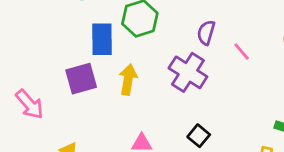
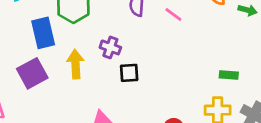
purple cross: (188, 72) -> (110, 47), moved, size x0.6
black square: (199, 136) -> (129, 73), moved, turned -30

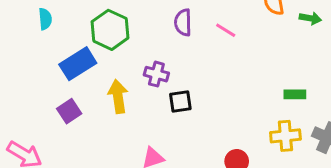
blue rectangle: (43, 33) -> (78, 64), turned 76
purple square: (32, 73) -> (69, 111), size x0.7

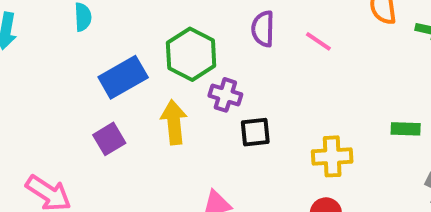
green hexagon: (110, 30) -> (191, 54), moved
yellow cross: (285, 136) -> (332, 156), moved

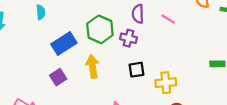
purple cross: (225, 95) -> (129, 38), moved
yellow cross: (332, 156) -> (166, 83), moved

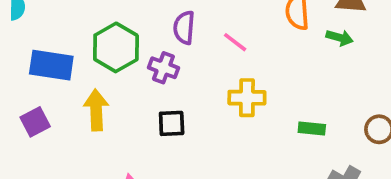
blue rectangle: (64, 44) -> (51, 65), turned 35
yellow cross: (166, 83) -> (247, 98), moved

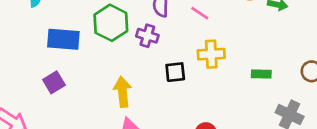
yellow arrow: (96, 110) -> (123, 92), moved
black square: (172, 123) -> (175, 72), moved

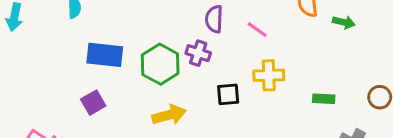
green hexagon: (111, 23) -> (160, 64), moved
yellow arrow: (123, 92) -> (169, 115), turned 80

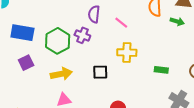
black square: (228, 94) -> (100, 72), moved
purple square: (93, 103) -> (26, 63), moved

